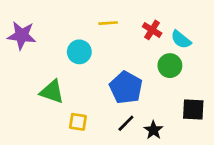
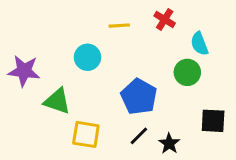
red cross: (152, 30) -> (165, 19), moved
purple star: (22, 35) -> (24, 71), moved
cyan semicircle: (181, 40) -> (199, 44), turned 30
yellow square: (78, 122) -> (86, 134), size x1.4

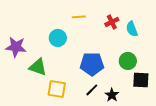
red cross: (165, 19) -> (112, 22), moved, turned 32
green circle: (187, 72) -> (128, 61), moved
blue pentagon: (139, 97) -> (92, 64), turned -30

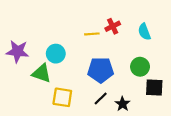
yellow line: (79, 17) -> (92, 34), moved
red cross: (112, 22) -> (113, 26), moved
cyan circle: (58, 38) -> (56, 54), moved

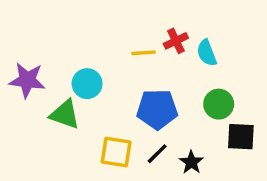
cyan semicircle: (144, 32) -> (207, 53), moved
yellow square: (62, 97) -> (116, 152), moved

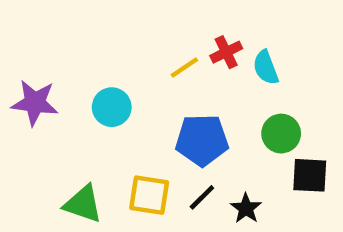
yellow line: (143, 53) -> (184, 68), turned -30
green triangle: (65, 114) -> (83, 204), moved

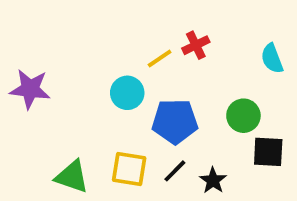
cyan semicircle: (266, 68) -> (272, 59), moved
cyan circle: (112, 107) -> (127, 93), moved

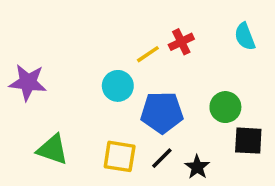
cyan semicircle: (272, 59) -> (245, 36), moved
green triangle: (72, 177) -> (53, 149), moved

